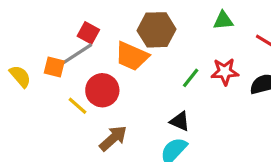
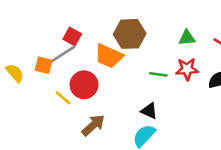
green triangle: (223, 21) -> (187, 38), moved
green line: (191, 78) -> (158, 74), turned 60

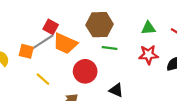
orange trapezoid: (109, 56) -> (65, 44), moved
green line: (158, 74) -> (110, 48), moved
red circle: (84, 85) -> (85, 71), moved

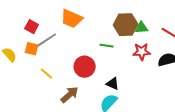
brown hexagon: (100, 25) -> (126, 25), moved
red square: (51, 27) -> (32, 27), moved
orange trapezoid: (65, 44) -> (72, 19), moved

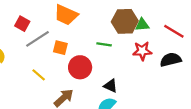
orange square: (32, 49) -> (60, 48), moved

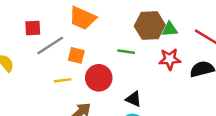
red square: (22, 24) -> (33, 28), turned -32
yellow line: (39, 75) -> (63, 80), moved, turned -48

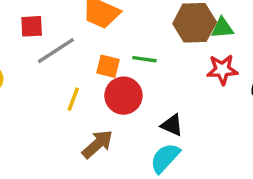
green line: (126, 52) -> (144, 59), moved
orange square: (76, 55) -> (108, 66), moved
yellow line: (63, 80) -> (73, 99), turned -63

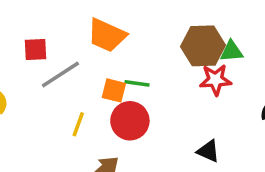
green line: (144, 59) -> (137, 83), moved
red star: (222, 70) -> (215, 80), moved
black triangle: (172, 125) -> (208, 151), moved

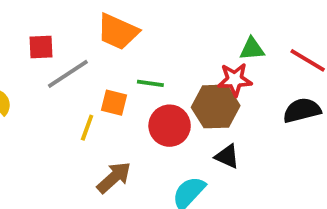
brown hexagon: (203, 46) -> (216, 106), moved
orange square: (114, 90) -> (114, 103), moved
red circle: (130, 121) -> (170, 126), moved

